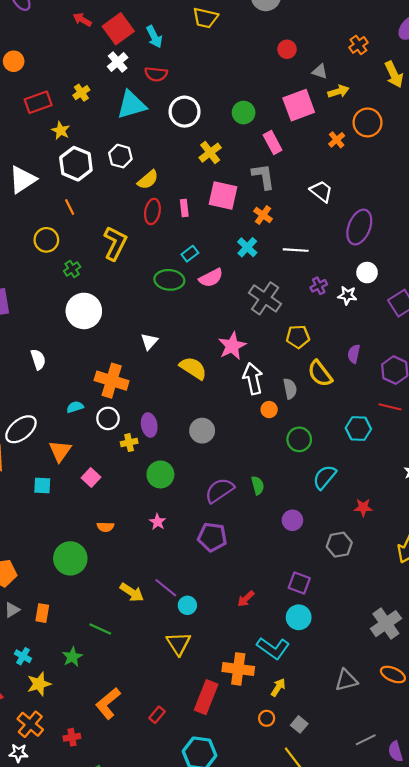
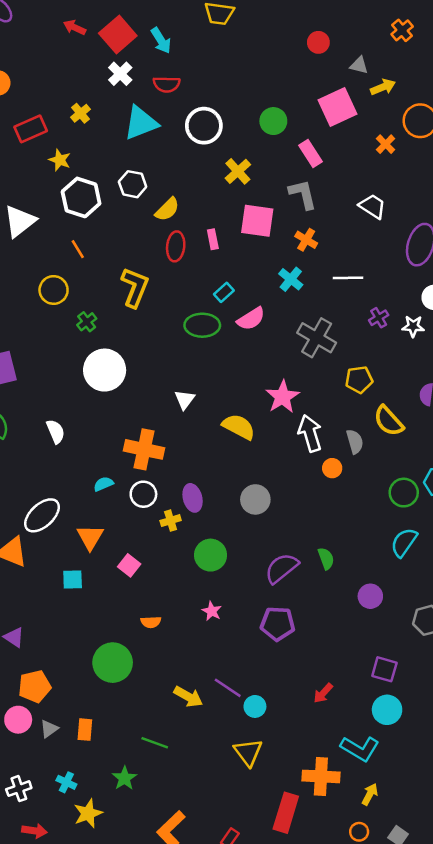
green circle: (299, 439) -> (404, 493), moved

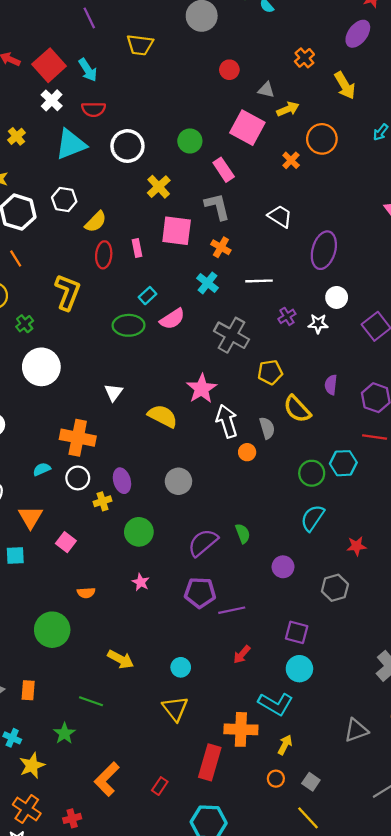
pink square: (338, 107) -> (247, 128), turned -36
purple line: (228, 688) -> (232, 610), moved, turned -45

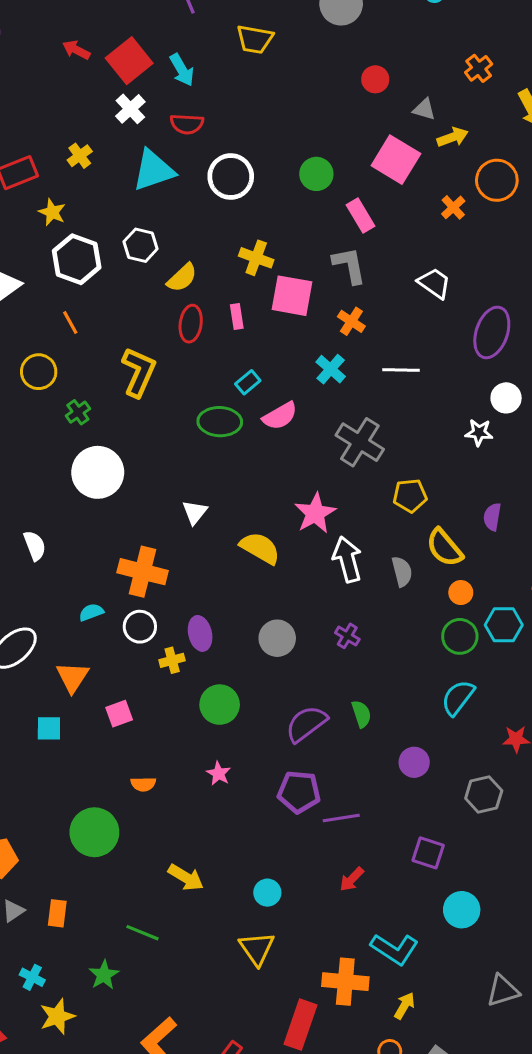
yellow cross: (159, 187) -> (256, 258), moved, turned -30
purple cross: (287, 316) -> (347, 636), moved, turned -30
orange circle: (247, 452) -> (461, 593), moved
pink square: (66, 542) -> (119, 714), turned 30
cyan circle: (299, 669) -> (462, 910), moved

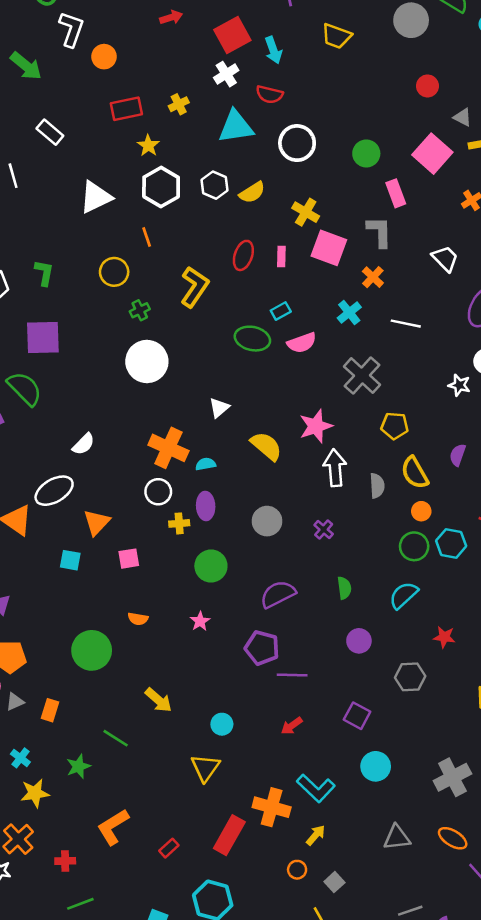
red arrow: (76, 50) -> (171, 17), moved, turned 125
yellow semicircle: (182, 278) -> (252, 192), moved
white semicircle: (35, 546) -> (84, 444), moved, turned 55
cyan semicircle: (91, 612) -> (206, 464), moved
green semicircle: (361, 714) -> (344, 588), moved

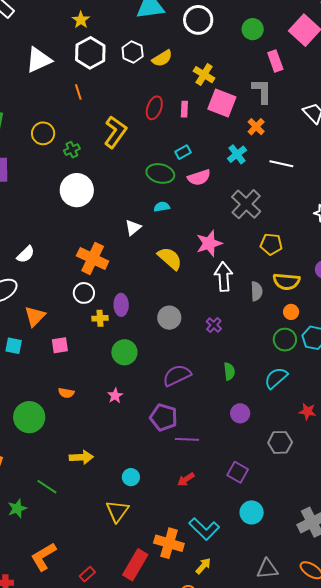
yellow circle: (114, 272) -> (43, 133), moved
cyan semicircle: (206, 464) -> (162, 207), moved
yellow semicircle: (415, 473) -> (286, 281), turned -56
yellow arrow: (159, 700) -> (81, 457), turned -45

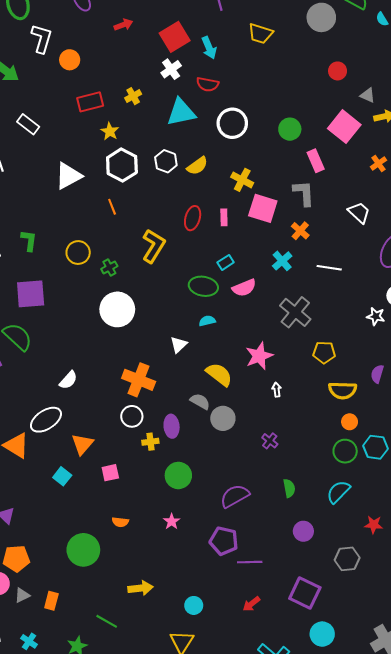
white arrow: (224, 277) -> (277, 390), size x0.5
gray semicircle: (257, 291) -> (200, 401), moved, turned -54
gray circle: (169, 318) -> (223, 418), moved
cyan square: (14, 346) -> (62, 476), turned 30
purple square: (238, 472) -> (305, 593), size x1.4

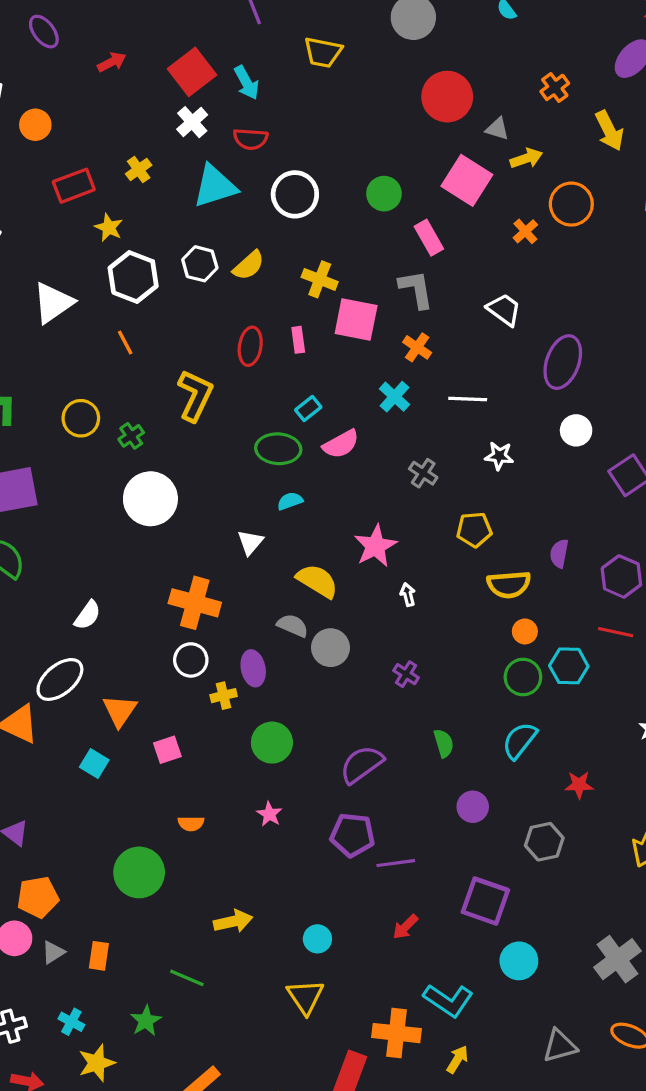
red circle: (338, 71) -> (447, 97), size x1.8
gray cross: (295, 312) -> (423, 473), size x0.6
white star: (376, 316) -> (499, 456), moved

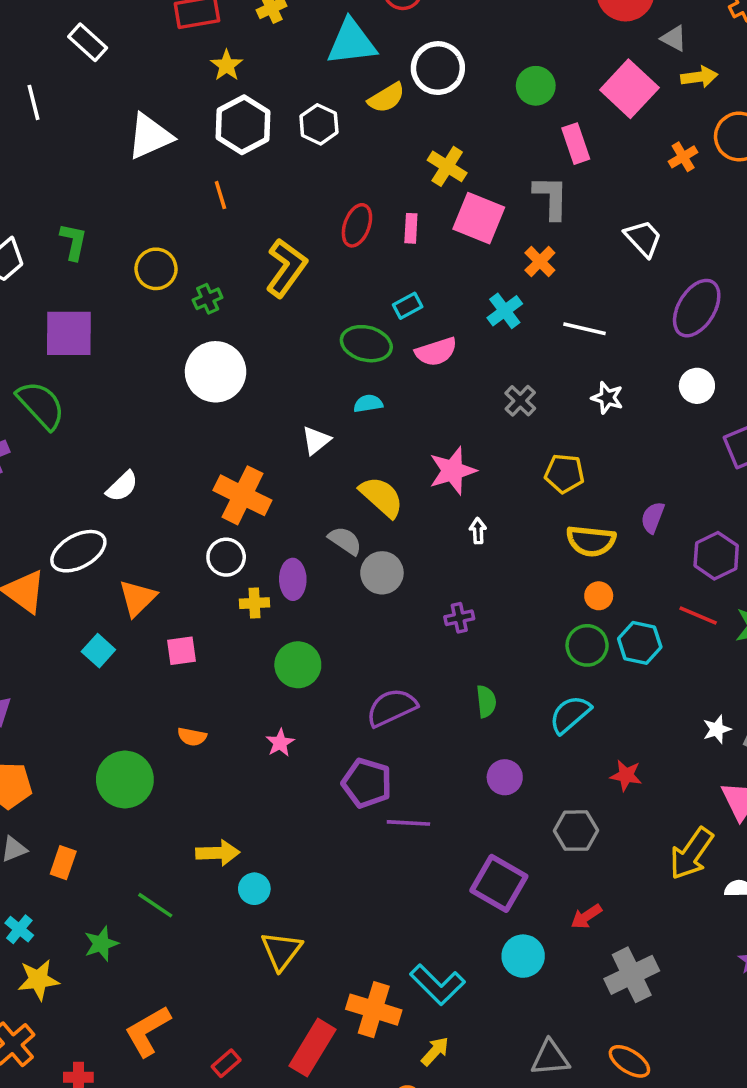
yellow semicircle: (249, 265) -> (386, 98), moved
purple cross: (406, 674) -> (459, 618), turned 35
red arrow: (405, 927) -> (586, 917), moved
cyan circle: (317, 939) -> (254, 889), moved

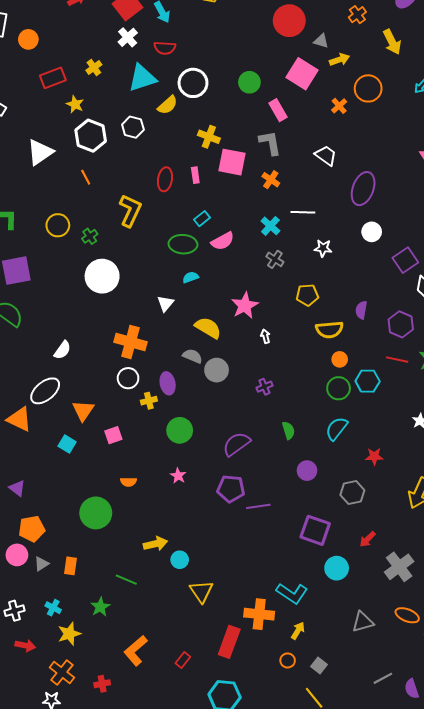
cyan cross: (505, 311) -> (270, 226), moved

